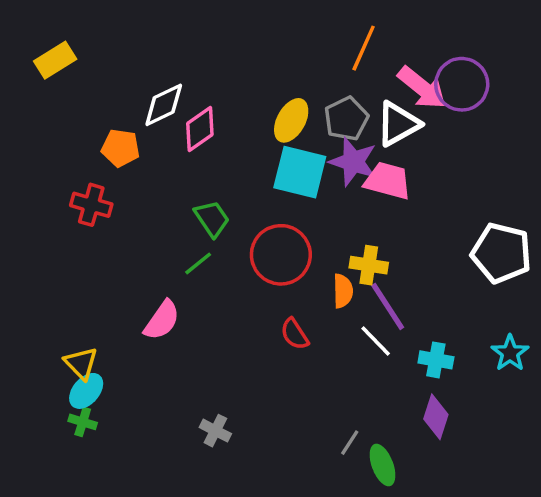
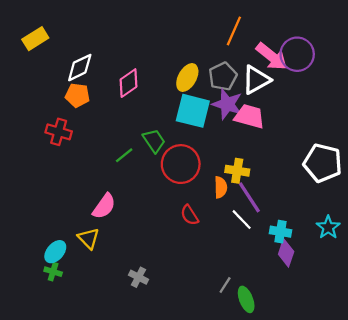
white diamond: (164, 105) -> (80, 68), moved
green trapezoid: (212, 219) -> (154, 141), moved
green line: (198, 263) -> (124, 155), moved
yellow triangle: (81, 363) -> (89, 238), moved
purple diamond: (436, 417) -> (286, 253), moved

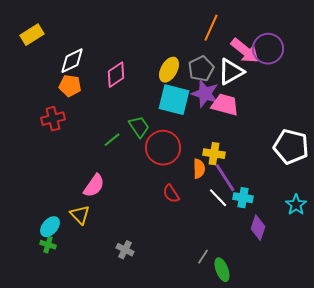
red cross: (59, 132) -> (53, 119), turned -30
cyan cross: (281, 232) -> (243, 198), moved

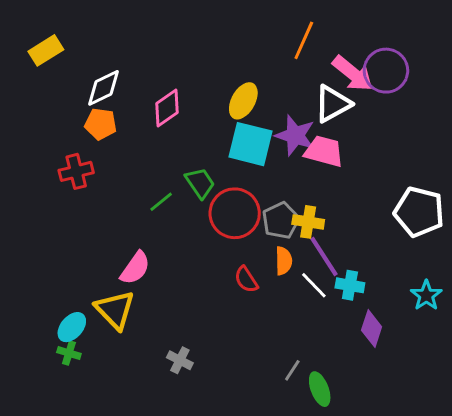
gray pentagon: (201, 69) -> (281, 220), moved
orange semicircle: (199, 169) -> (284, 261), moved
yellow triangle: (80, 215) -> (115, 310), size x1.4

